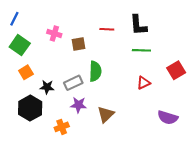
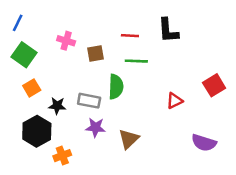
green line: (141, 50) -> (136, 61), moved
gray rectangle: (73, 83) -> (89, 101), turned 36
orange cross: (62, 127) -> (62, 156), moved

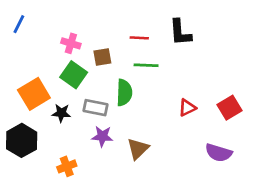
green square: (24, 55) -> (74, 75), moved
red square: (214, 85) -> (230, 108), moved
orange square: (32, 88) -> (34, 94), size x1.6
black hexagon: (37, 131) -> (22, 140), moved

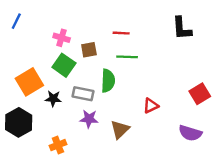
black L-shape: (180, 32) -> (182, 28), moved
red triangle: (187, 108) -> (151, 106), moved

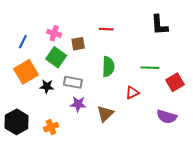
blue line: (16, 21) -> (23, 42), moved
green line: (127, 57) -> (150, 68), moved
green semicircle: (108, 81) -> (108, 67), moved
black hexagon: (19, 122) -> (17, 122), moved

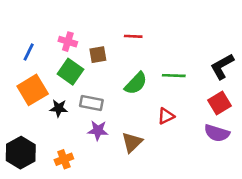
black L-shape: (159, 25) -> (222, 66), moved, turned 65
green semicircle: (108, 67) -> (136, 83), turned 42
green line: (150, 68) -> (174, 76), moved
purple semicircle: (167, 117) -> (217, 133), moved

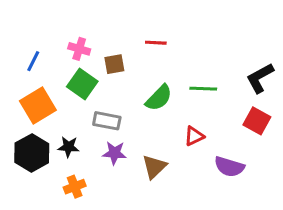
red square: (219, 103) -> (257, 121), turned -30
black star: (59, 108) -> (69, 147), moved
purple semicircle: (217, 133) -> (229, 167), moved
black hexagon: (21, 153) -> (32, 153), moved

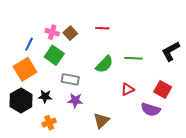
blue line: (33, 61) -> (29, 44), moved
brown square: (114, 64) -> (70, 33), moved, turned -32
red square: (257, 121) -> (163, 89), moved
brown triangle: (154, 167) -> (101, 121), moved

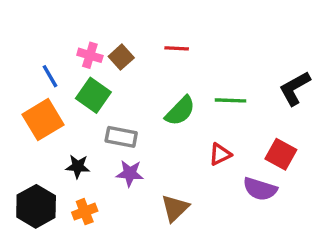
blue line: (29, 44) -> (50, 76), turned -56
black hexagon: (21, 100) -> (36, 206), moved

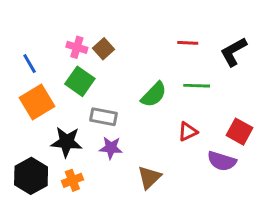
red line: (177, 48) -> (188, 43), moved
blue line: (50, 76) -> (30, 64), moved
black L-shape: (295, 88) -> (234, 52), moved
black star: (78, 166) -> (67, 142), size x1.5

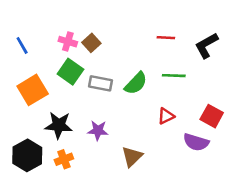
blue line: (30, 64) -> (22, 45), moved
gray rectangle: (103, 117) -> (101, 83), moved

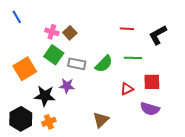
blue line: (22, 45) -> (17, 17), moved
red square: (212, 116) -> (152, 82), moved, turned -30
purple star: (98, 130) -> (67, 86), moved

